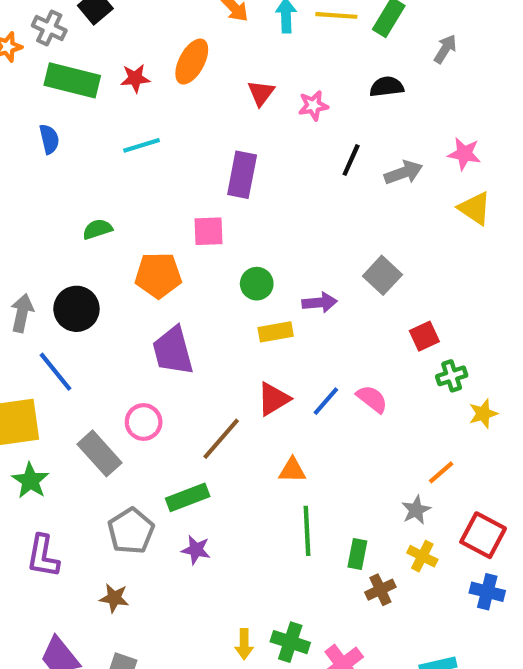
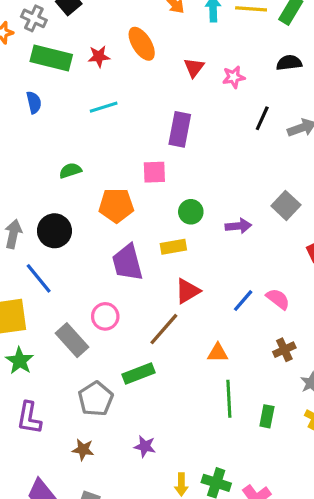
orange ellipse: (192, 62) -> (142, 44), turned -60
yellow rectangle: (276, 332) -> (173, 247), moved
red triangle: (273, 399) -> (188, 291), moved
purple star: (196, 550) -> (145, 446), moved
brown cross: (380, 590) -> (284, 350), moved

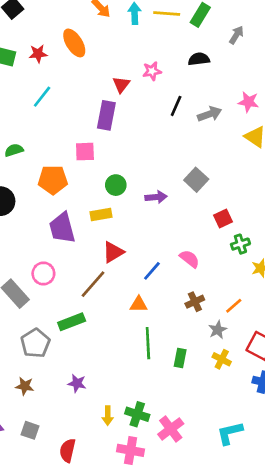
red triangle: (194, 68) -> (121, 85), moved
cyan line: (104, 107) -> (42, 97), turned -35
blue line: (243, 301) -> (152, 271), moved

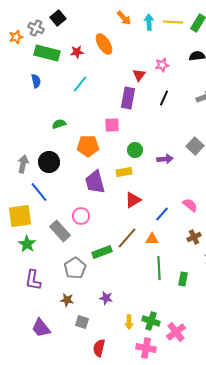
black line: (176, 106) -> (164, 98), moved
brown line: (93, 284) -> (127, 238), moved
gray square: (30, 430) -> (82, 322), moved

